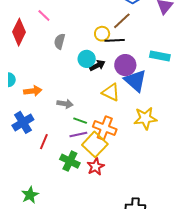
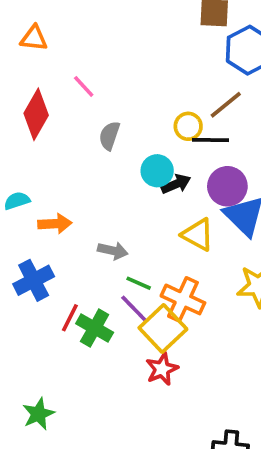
cyan semicircle: (11, 80) -> (17, 201), turned -112
purple line: (78, 135) -> (134, 309), turned 54
green cross: (70, 161) -> (95, 328), moved

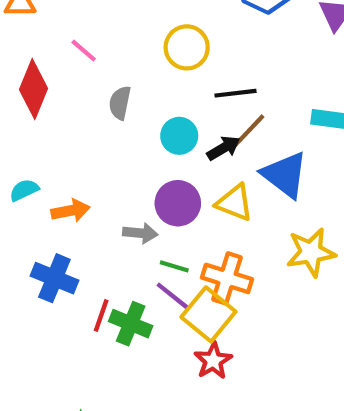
brown line: (226, 105) -> (249, 131), moved
yellow circle: (188, 126) -> (187, 47), moved, size x1.4
black arrow: (176, 184) -> (224, 148), moved
purple circle: (227, 186) -> (178, 203), moved
blue cross: (34, 280) -> (54, 278), turned -33

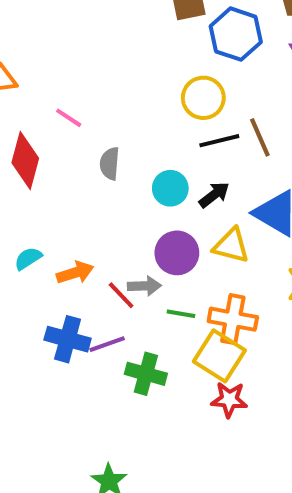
yellow circle: (187, 47) -> (203, 98), moved
brown line: (249, 131) -> (260, 137), moved, turned -60
purple line: (172, 296) -> (107, 344), moved, turned -51
red line: (101, 316) -> (121, 295), moved, turned -56
red star: (213, 361) -> (229, 400), turned -30

